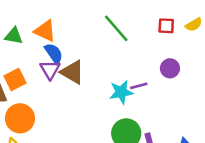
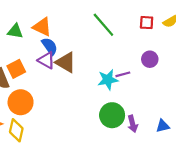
purple triangle: (50, 70) -> (46, 60), turned -30

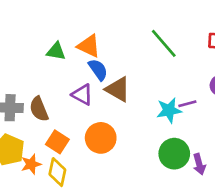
purple triangle: (46, 60) -> (82, 95), moved
orange square: (16, 69) -> (57, 142), moved, turned -30
orange circle: (21, 102) -> (101, 138), moved

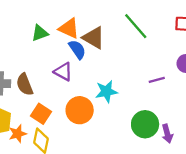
green triangle: (56, 51) -> (40, 33), turned -30
brown triangle: (118, 89) -> (94, 38), moved
cyan star: (169, 110) -> (106, 92), moved

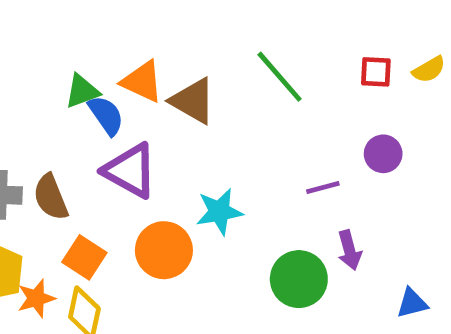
blue semicircle: (77, 49) -> (106, 115), moved
purple triangle: (63, 72) -> (130, 171), size x1.4
purple arrow: (167, 134) -> (349, 250), moved

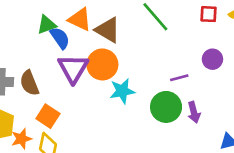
purple triangle: (130, 171) -> (73, 68), turned 32
orange circle: (164, 250) -> (102, 64), moved
green circle: (299, 279) -> (166, 107), moved

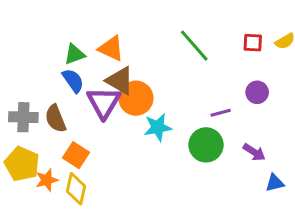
brown triangle: (108, 30) -> (120, 81), moved
blue semicircle: (60, 38) -> (73, 81), moved
purple arrow: (194, 112) -> (254, 152), moved, turned -42

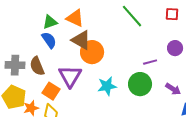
purple triangle: (104, 103) -> (70, 76), moved
cyan star: (158, 127) -> (107, 86), moved

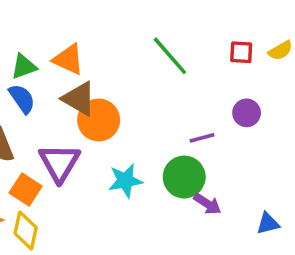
purple arrow: (173, 89) -> (207, 204), moved

